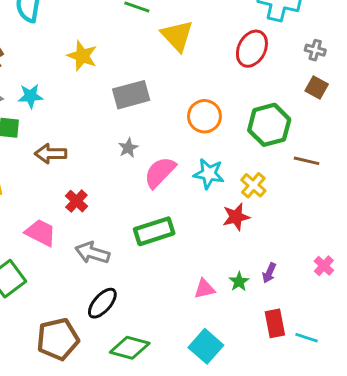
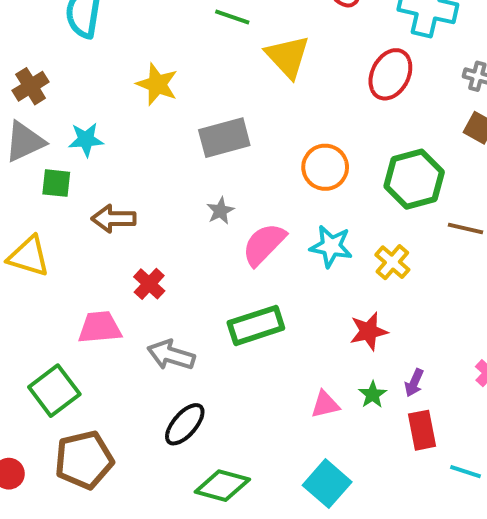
red star: (236, 217) -> (369, 331), moved
pink trapezoid: (41, 233) -> (100, 327), turned -32
red rectangle: (275, 323) -> (422, 430), moved
brown pentagon: (58, 339) -> (84, 460), moved

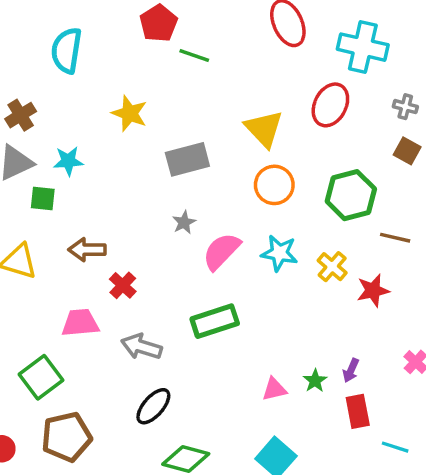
yellow triangle: (288, 57) -> (264, 129), moved
brown arrow: (114, 219) -> (87, 250), moved
red star: (369, 331) -> (373, 290), moved

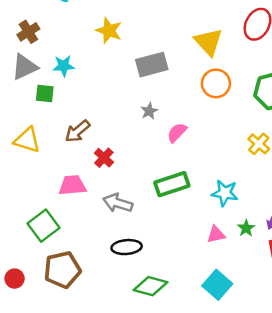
brown arrow: (87, 250) -> (77, 131), turned -40
pink semicircle: (221, 251) -> (177, 133), size x0.7
cyan star: (279, 253) -> (225, 193), moved
black ellipse: (153, 406) -> (127, 247), turned 44

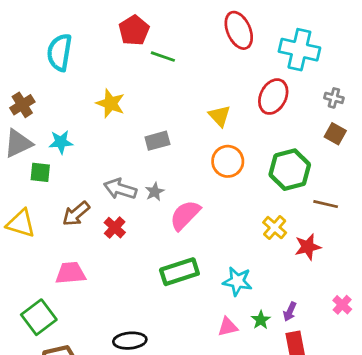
yellow triangle: (208, 42) -> (219, 116), size x0.7
gray rectangle: (152, 65) -> (157, 141), size x0.7
pink semicircle: (177, 133) -> (185, 215), size x1.4
red cross: (104, 158) -> (115, 228), moved
gray arrow: (118, 203) -> (120, 189), moved

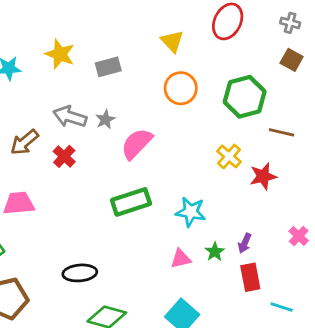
yellow star: (111, 103) -> (60, 54), moved

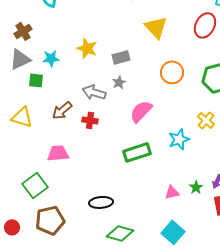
yellow triangle: (172, 41) -> (156, 27), moved, size x1.4
gray star: (105, 119) -> (119, 82), moved
red cross: (64, 156) -> (90, 120), turned -35
cyan star: (191, 212) -> (179, 139), moved, turned -30

